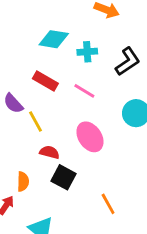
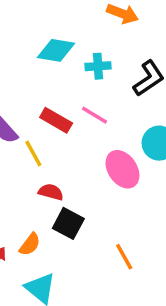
red rectangle: (45, 81) -> (56, 120), moved
pink ellipse: (90, 137) -> (122, 169), moved
orange semicircle: (23, 182) -> (30, 244), moved, turned 36

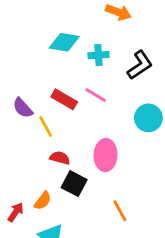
pink ellipse: (122, 169) -> (106, 155), moved, turned 36

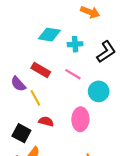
red rectangle: (64, 99) -> (41, 70), moved
cyan circle: (148, 118) -> (99, 91), moved
black square: (74, 184) -> (21, 133), moved

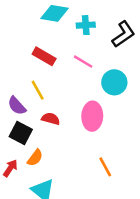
purple semicircle: (18, 84) -> (17, 106), moved

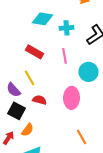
pink line: (83, 62) -> (64, 56), turned 49

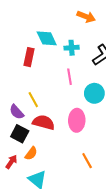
cyan diamond: (42, 19) -> (47, 38), turned 55
red rectangle: (34, 52) -> (29, 57), moved, turned 72
red semicircle: (40, 100) -> (44, 122), size x1.5

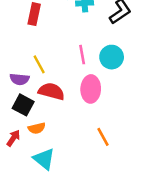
pink line: (69, 77) -> (82, 55), moved
purple semicircle: (17, 112) -> (19, 79), turned -42
orange semicircle: (31, 153) -> (37, 128), turned 40

